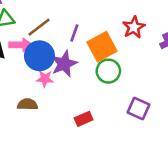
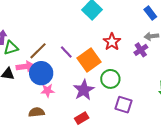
purple line: (74, 33) -> (66, 52), turned -56
purple star: (64, 64) -> (84, 90), moved
green circle: (108, 71) -> (110, 79), moved

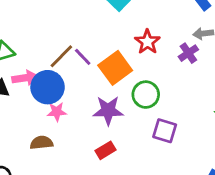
brown line: (38, 51) -> (61, 56), moved
purple star: (84, 90) -> (108, 110), turned 30

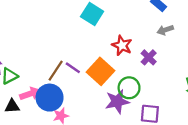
purple cross: (188, 53) -> (149, 57), moved
purple star: (108, 110) -> (117, 102), moved

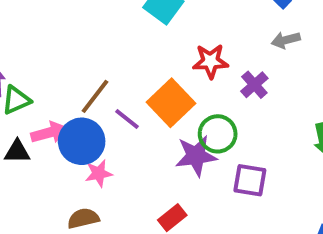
red star: (122, 45) -> (210, 61), turned -30
purple line: (73, 68) -> (127, 119), moved

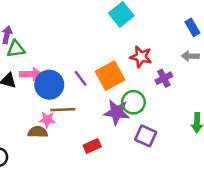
brown line: (95, 96) -> (63, 110), moved, turned 35
pink star: (99, 173) -> (47, 120), moved

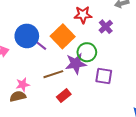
blue circle: (49, 85) -> (27, 36), moved
brown line: (63, 110) -> (53, 74), moved

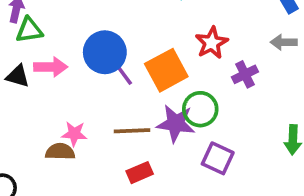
red star: (83, 15) -> (212, 43), turned 30

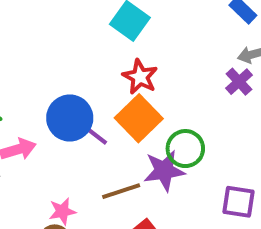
red star: (212, 43) -> (140, 77), moved
purple cross: (245, 74) -> (239, 82), moved
purple square: (218, 158) -> (238, 202), moved

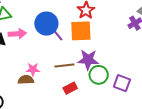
orange square: (139, 118) -> (81, 31), turned 30
green circle: (185, 149) -> (99, 75), moved

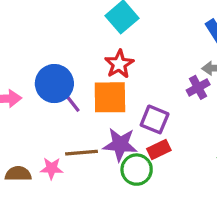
pink star: (33, 69) -> (52, 168), moved
purple square: (122, 83) -> (155, 119), moved
red rectangle: (70, 88) -> (159, 150), moved

